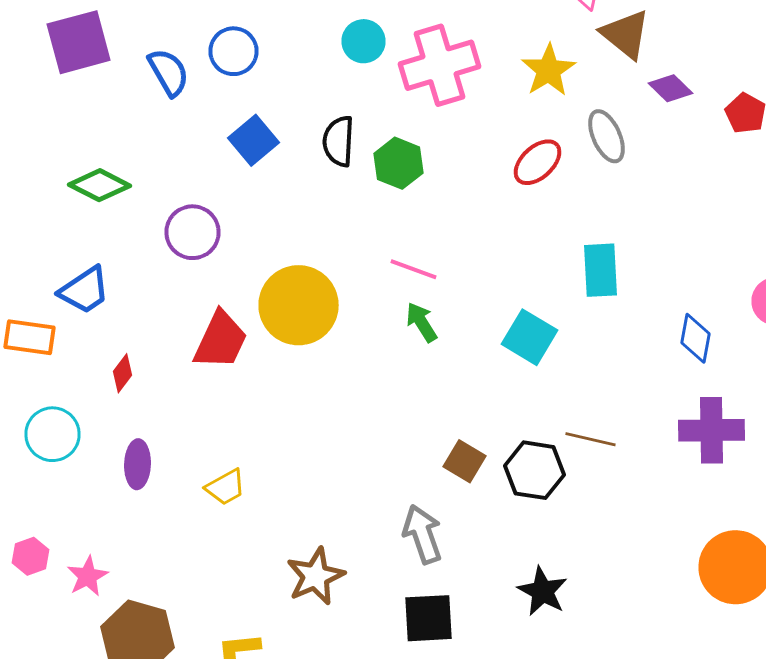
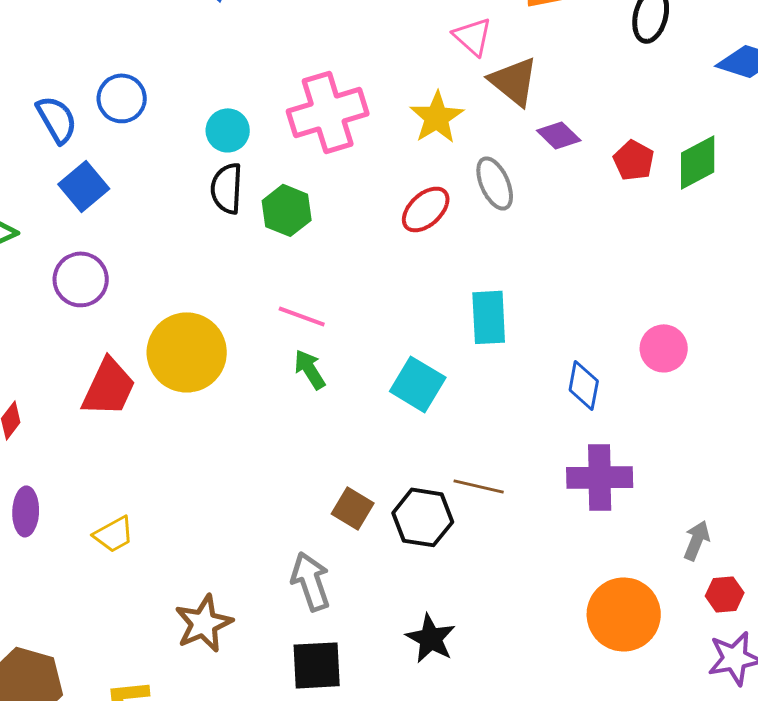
cyan circle: (364, 41) -> (228, 130), moved
blue square: (254, 140) -> (84, 186), moved

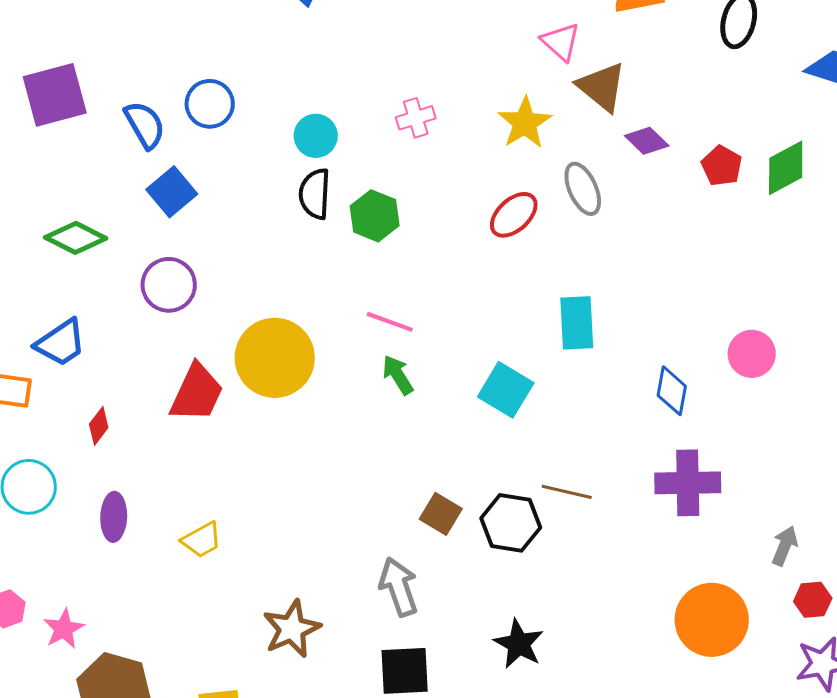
pink cross: (328, 112) -> (416, 118), size x0.5

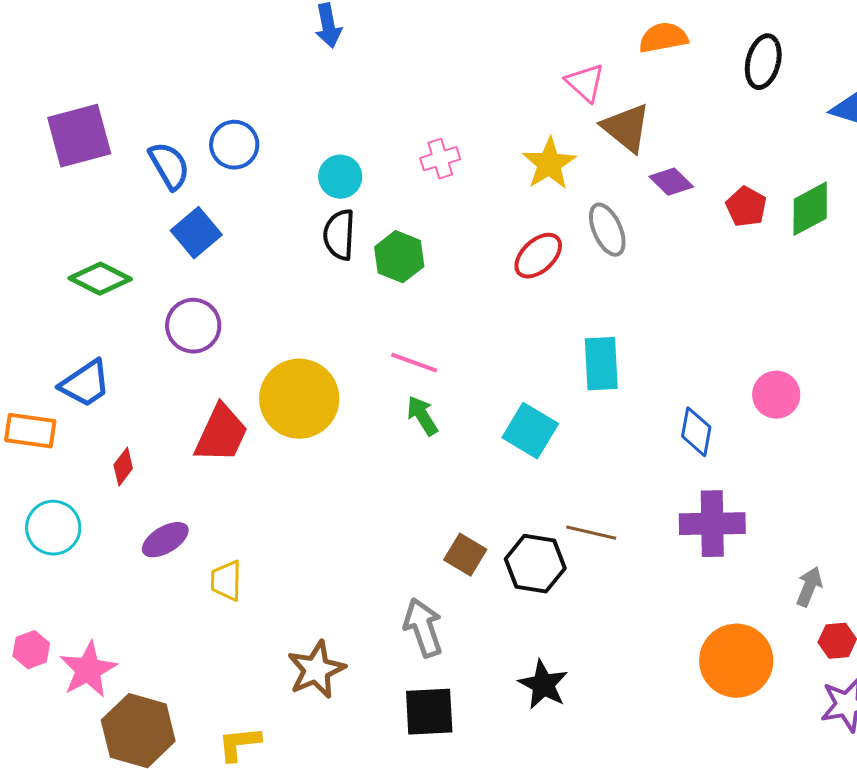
purple ellipse: (114, 517) -> (165, 540), moved, turned 57
yellow trapezoid: (202, 540) -> (226, 581), turned 120
pink star: (64, 629) -> (88, 670), size x1.4

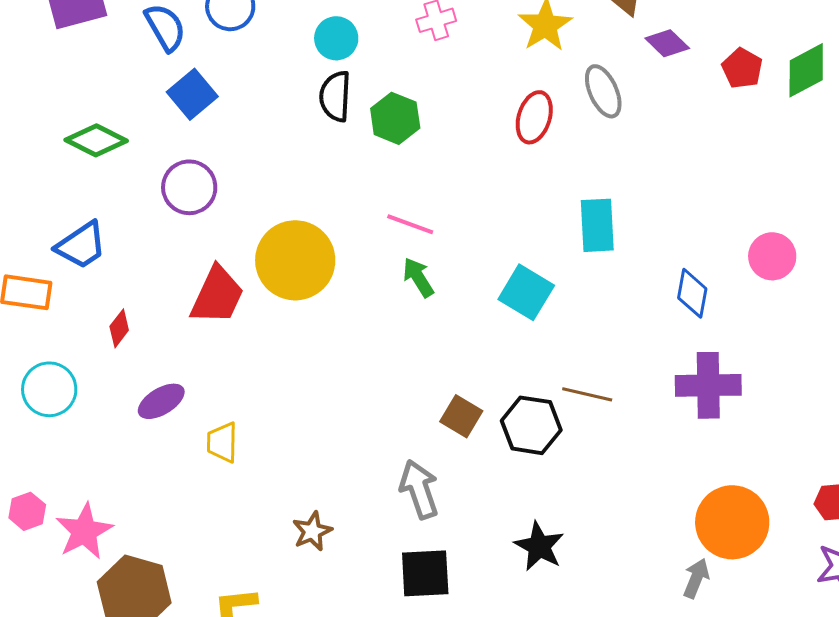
red ellipse: (538, 256) -> (534, 117), turned -30
gray arrow: (809, 587) -> (696, 578), moved
brown star: (316, 670) -> (312, 531), size x0.7

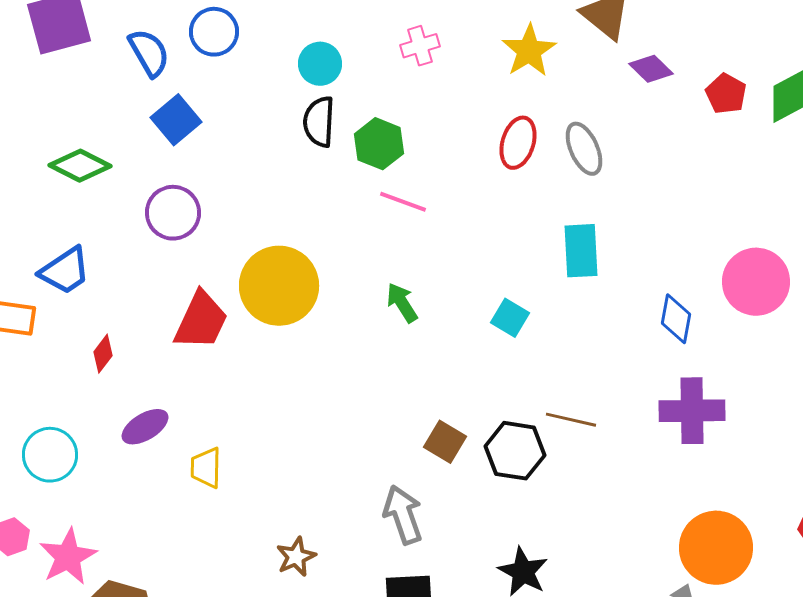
gray ellipse: (603, 91) -> (584, 149), moved
pink line: (410, 224) -> (403, 202), moved
pink circle: (772, 256) -> (756, 282), size x1.4
cyan square: (526, 292) -> (510, 318), size x0.7
cyan circle: (49, 389) -> (50, 455), moved

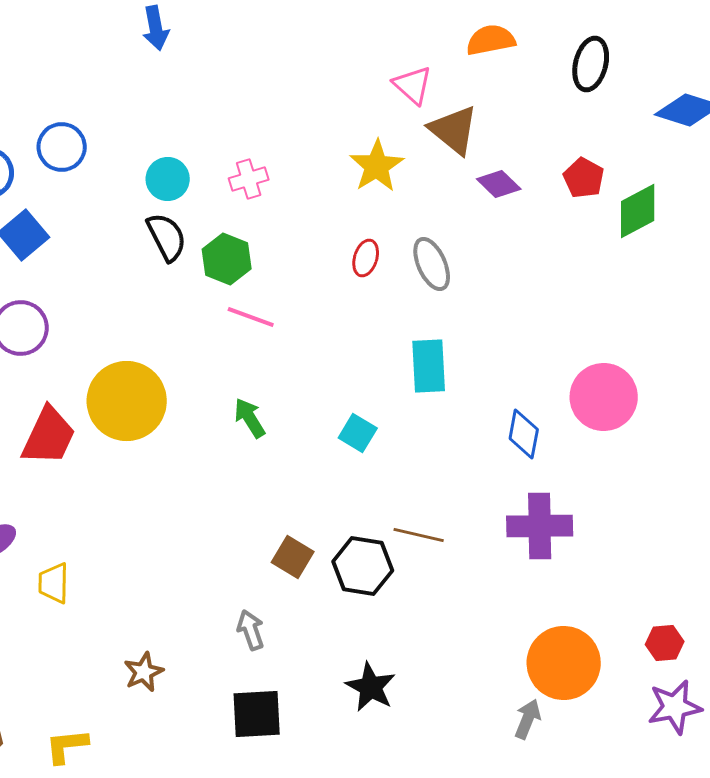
pink cross: (420, 46) -> (249, 179), moved
red pentagon: (726, 94) -> (584, 178), moved
black semicircle: (319, 122) -> (167, 237), turned 150
red ellipse: (518, 143) -> (366, 258), size x0.7
gray arrow: (403, 515) -> (251, 630), size x0.7

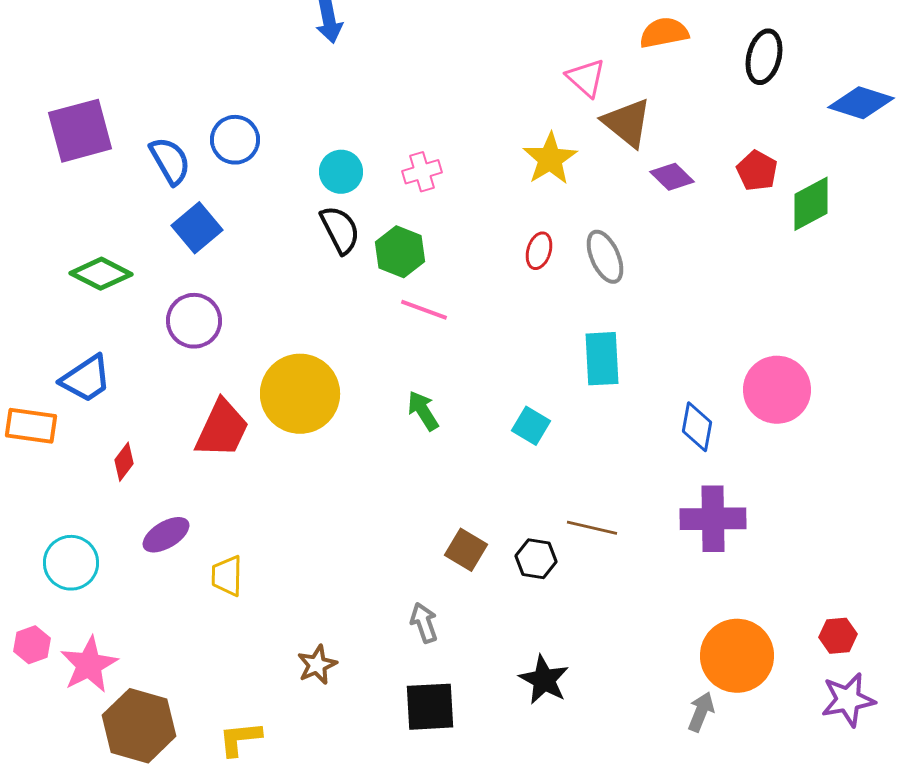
black hexagon: (363, 566) -> (536, 559), size x0.7

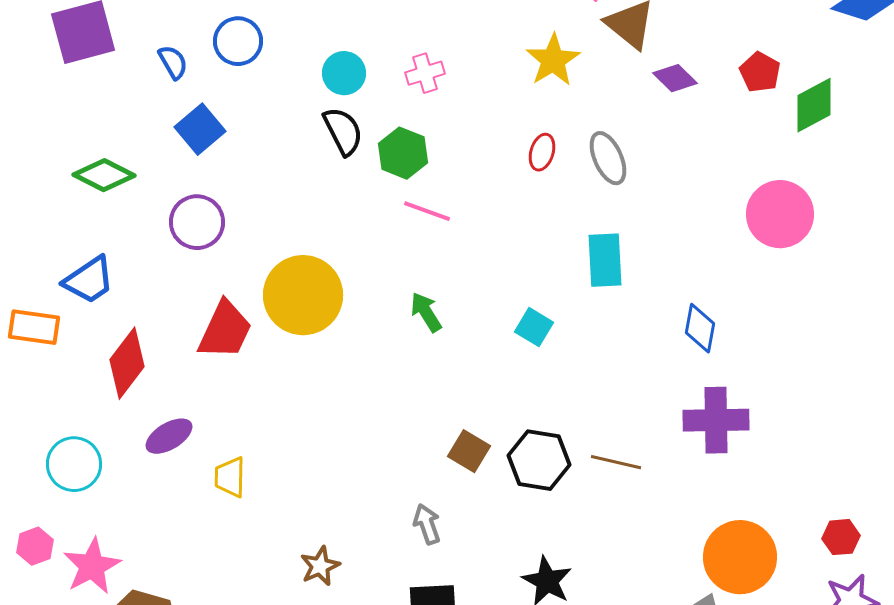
blue semicircle: (170, 161) -> (173, 62), size x0.7
pink circle: (777, 390) -> (780, 214), moved
red diamond: (124, 462) -> (127, 363), size x1.8
brown line: (592, 528) -> (616, 462), moved
black hexagon: (536, 559) -> (539, 460), size x1.5

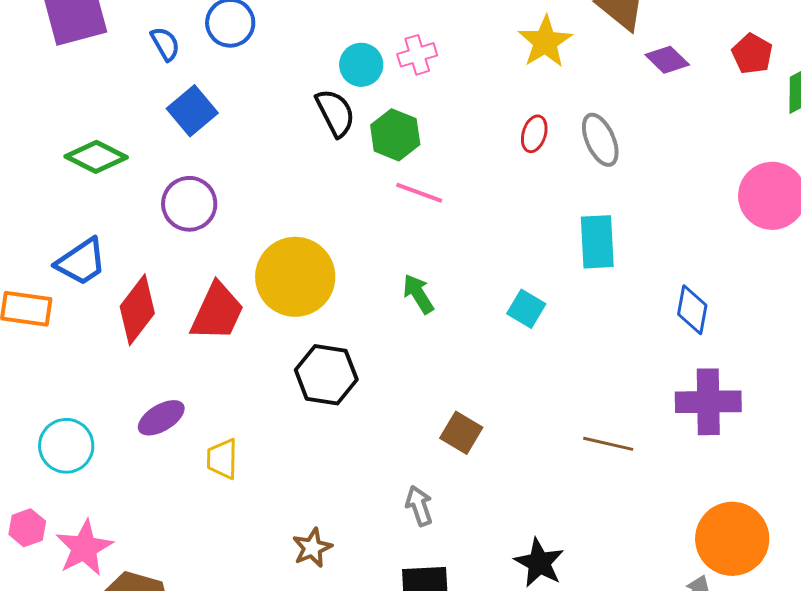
cyan circle: (344, 73) -> (361, 65), moved
red diamond: (127, 363) -> (137, 310), moved
black hexagon: (539, 460) -> (326, 375), moved

